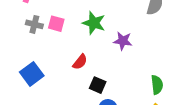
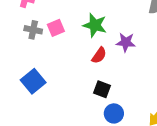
pink square: (56, 24) -> (56, 28), turned -35
red semicircle: (80, 62) -> (99, 55), moved

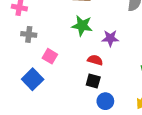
pink square: (56, 28) -> (50, 56), moved, turned -32
red semicircle: (99, 55) -> (95, 60), moved, turned -104

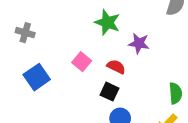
gray cross: (29, 34) -> (25, 33), moved
pink square: (50, 56) -> (82, 62), moved

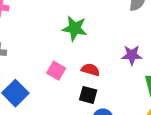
purple star: (139, 43) -> (132, 55), moved

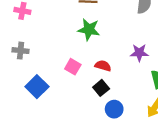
black square: (88, 95) -> (101, 88), turned 35

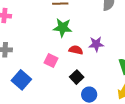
purple star: (139, 53) -> (96, 44), moved
red semicircle: (103, 66) -> (76, 50), moved

